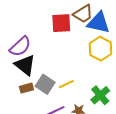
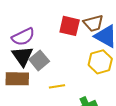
gray square: (45, 84) -> (39, 60), moved
brown rectangle: (26, 88) -> (17, 79), size x1.6

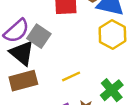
gray square: (39, 60) -> (39, 36), moved

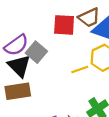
yellow line: (71, 76) -> (80, 70), moved

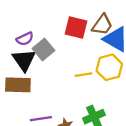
brown trapezoid: (89, 18) -> (102, 25), turned -40
purple semicircle: (16, 45) -> (25, 39), size x0.7

